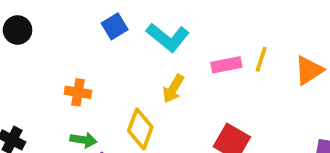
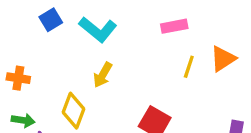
yellow line: (261, 59) -> (189, 67), moved
pink rectangle: (226, 65) -> (174, 26), moved

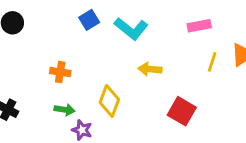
yellow arrow: (103, 75) -> (150, 69), moved, turned 65

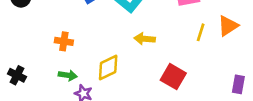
yellow diamond: (109, 101) -> (108, 67), turned 44

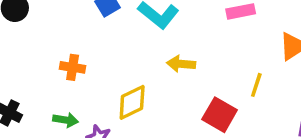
yellow line: (201, 32) -> (256, 85), moved
green arrow: (68, 75) -> (66, 120), moved

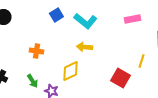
yellow arrow: (181, 64) -> (84, 47), moved
green arrow: (66, 120) -> (32, 81), turned 48

